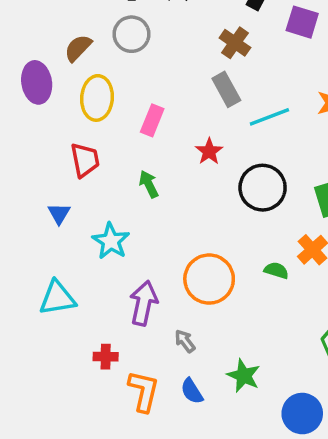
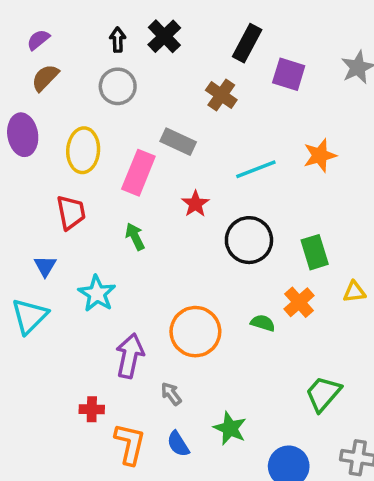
brown semicircle: (78, 48) -> (45, 78), moved
gray rectangle: (226, 89) -> (178, 142), moved, turned -36
pink rectangle: (152, 120) -> (138, 173), size x1.4
cyan triangle: (57, 298) -> (30, 316), moved, turned -36

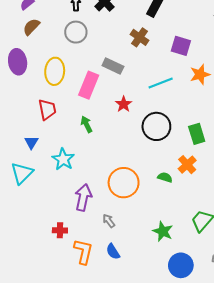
purple square: (289, 74) -> (181, 46), moved
green star: (230, 428) -> (163, 231), moved

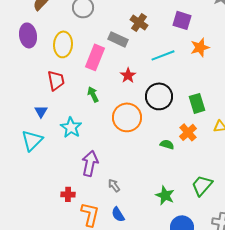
brown cross: (139, 37) -> (139, 22), moved
orange circle: (124, 183) -> (127, 117), moved

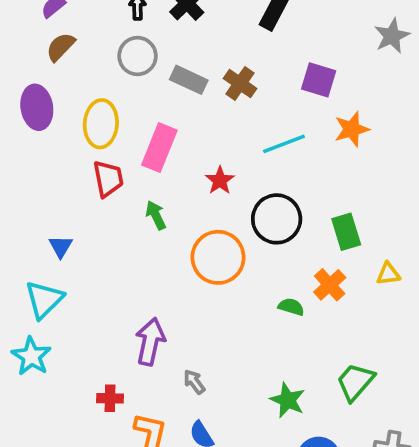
gray rectangle: (118, 39) -> (189, 80), moved
red trapezoid: (56, 80) -> (108, 179), moved
cyan star: (71, 127) -> (31, 356), moved

